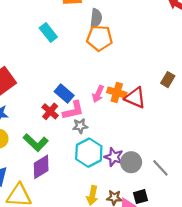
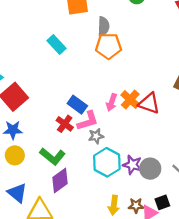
orange cross: (117, 93) -> (130, 100), turned 30

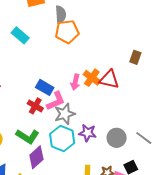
gray star: (96, 136) -> (65, 114), size x1.5
cyan hexagon: (107, 162) -> (62, 138), moved
purple star: (132, 165) -> (88, 133), moved

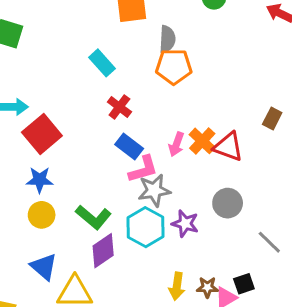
red cross: (35, 106) -> (119, 107), moved
gray circle: (117, 138) -> (228, 203), moved

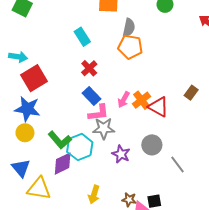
blue star: (40, 180) -> (27, 109), size x1.4
cyan hexagon: (145, 227) -> (80, 147), moved
gray line: (269, 242) -> (177, 164), moved
yellow arrow: (177, 286) -> (94, 194), moved

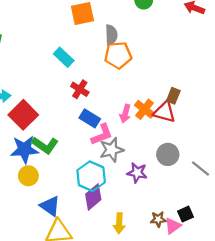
brown rectangle: (191, 93) -> (173, 96), moved
green L-shape: (60, 140) -> (45, 145), moved
purple diamond: (63, 164) -> (93, 197), moved
blue triangle: (21, 168) -> (50, 206), moved

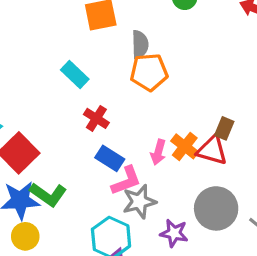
gray circle: (168, 154) -> (216, 208), size x1.4

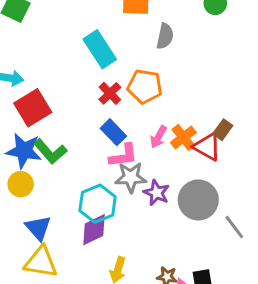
orange pentagon: (149, 72) -> (145, 86), moved
cyan rectangle: (75, 75) -> (100, 49), size x1.4
purple star: (174, 233) -> (157, 193), moved

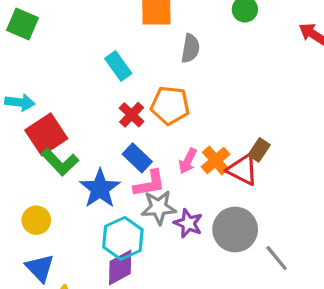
cyan rectangle: (100, 49) -> (118, 66), size x0.7
blue star: (24, 151) -> (100, 189), moved, turned 30
green L-shape: (50, 151) -> (60, 162), moved
blue triangle: (38, 228) -> (40, 268), moved

